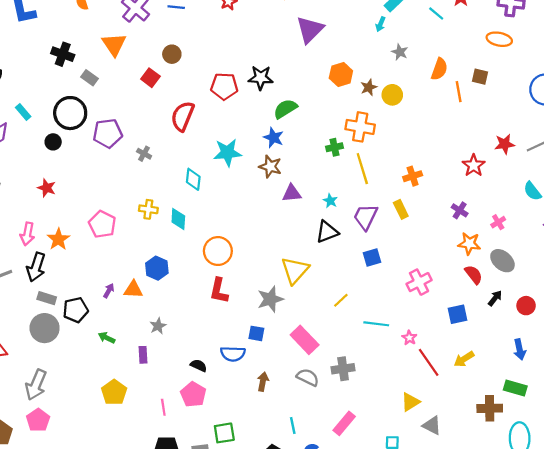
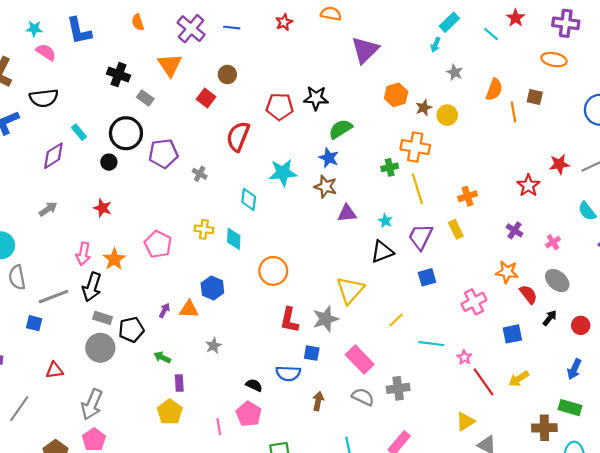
orange star: (469, 244) -> (507, 272), moved
red L-shape: (219, 291) -> (289, 320), moved
blue arrow: (520, 349) -> (574, 369), turned 36
purple rectangle: (143, 355) -> (179, 383), moved

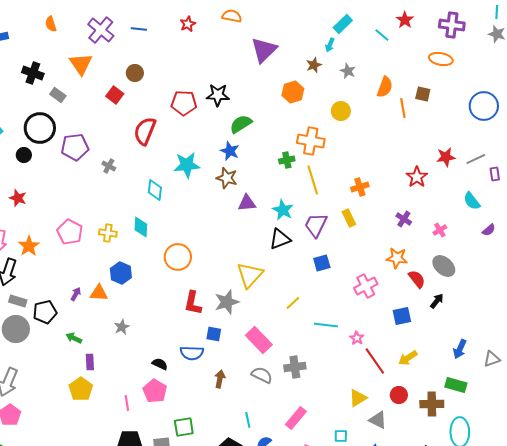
brown star: (424, 108) -> (314, 65), moved
cyan star: (385, 221) -> (283, 210), size x1.5
yellow cross: (204, 229) -> (108, 233), moved
red circle: (581, 325) -> (399, 395), moved

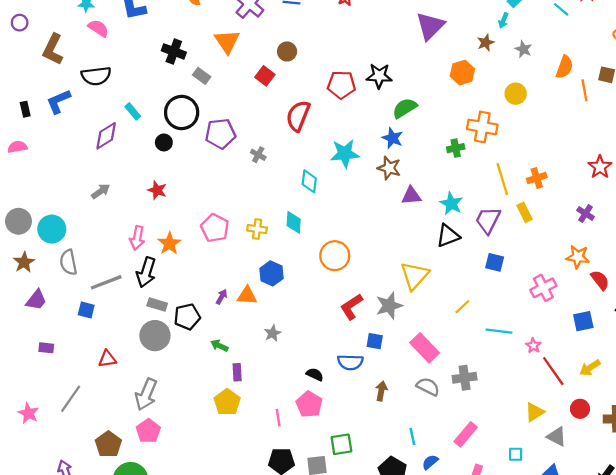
yellow line: (313, 180) -> (502, 179), moved
blue square: (322, 263) -> (495, 262), turned 30
red L-shape: (193, 303) -> (351, 307), turned 45

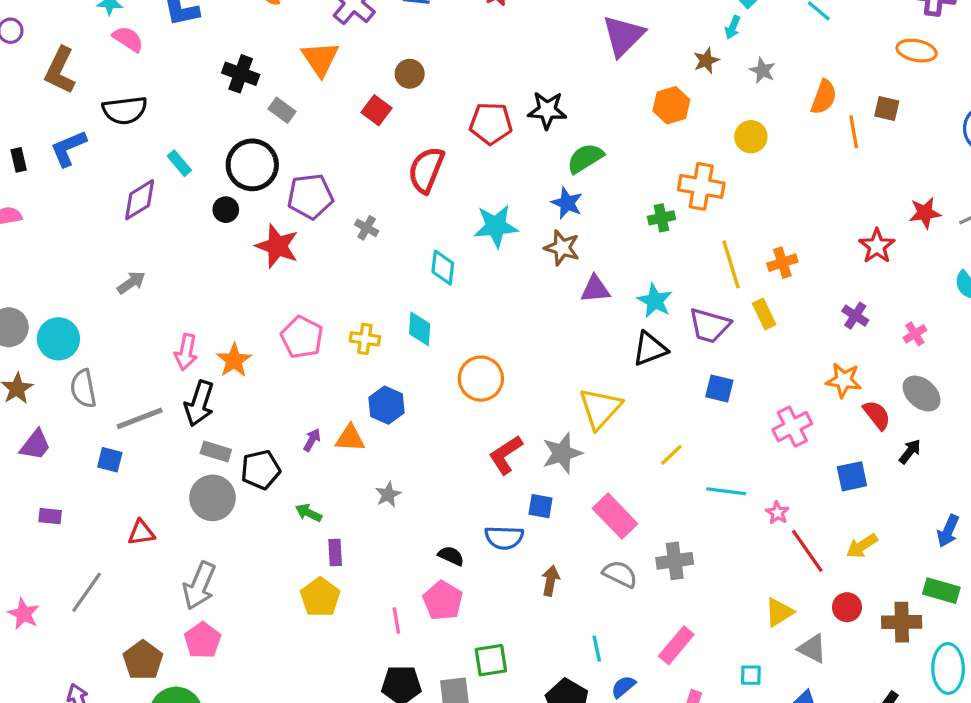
red star: (157, 190) -> (277, 246), moved, size x1.5
purple trapezoid: (488, 220) -> (709, 326), turned -100

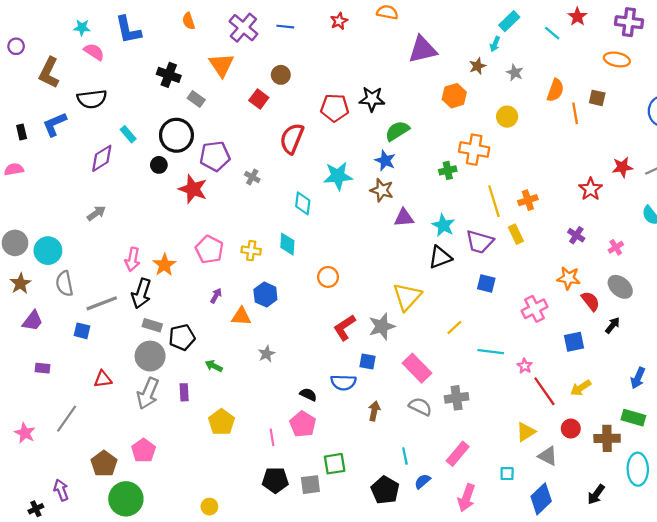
purple triangle: (623, 36) -> (422, 50), turned 32
orange circle: (481, 379) -> (328, 277), size x0.7
purple arrow: (312, 440) -> (216, 296), moved
purple rectangle: (335, 553) -> (184, 392), moved
gray arrow: (199, 586) -> (148, 393), moved

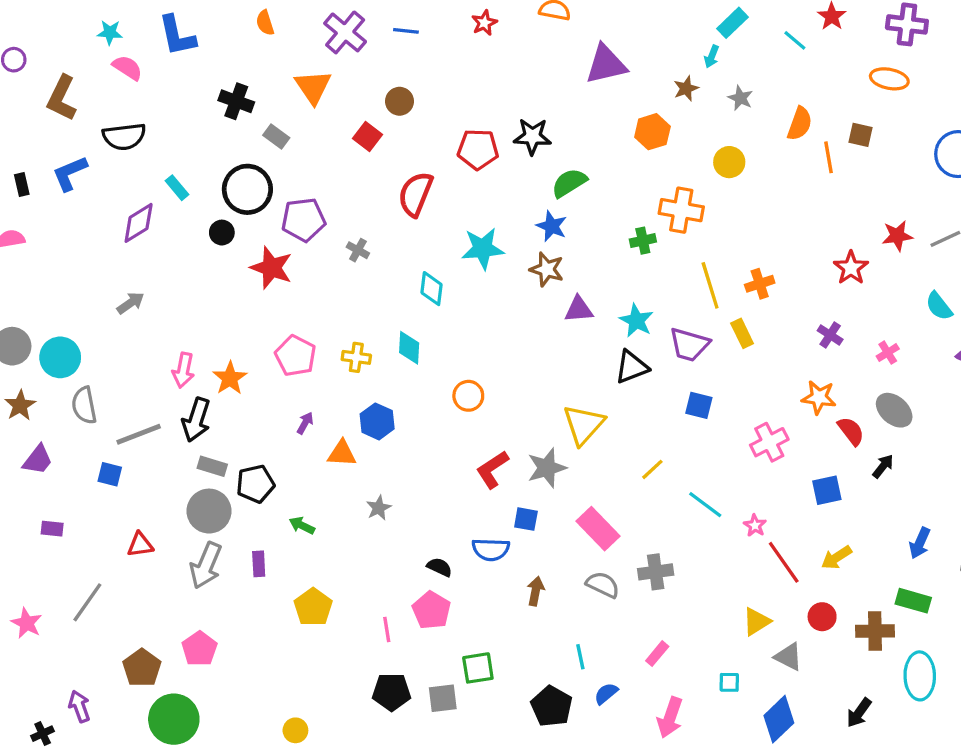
cyan line: (491, 352) -> (705, 505), turned 30
pink rectangle: (458, 454) -> (657, 654), size x0.7

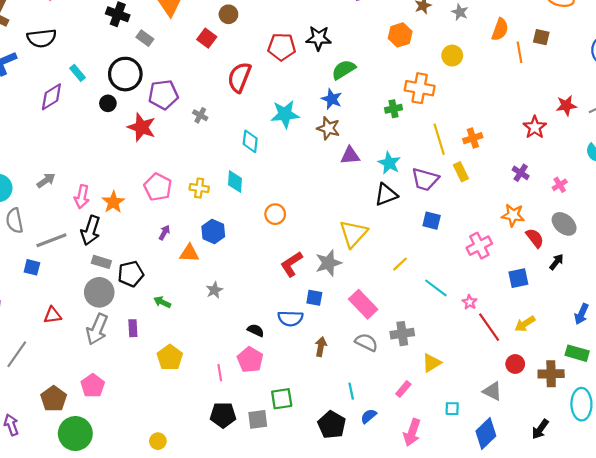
gray arrow: (131, 303) -> (46, 180), moved
yellow triangle: (756, 621) -> (432, 363), moved

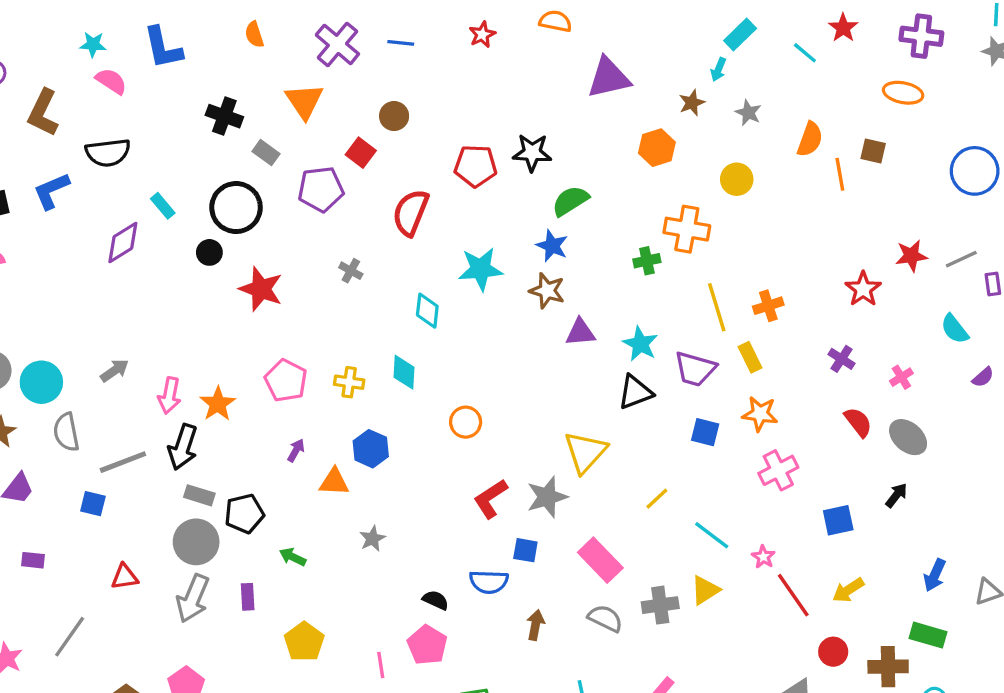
purple pentagon: (163, 95) -> (321, 189), moved
orange star: (513, 215) -> (760, 414), moved
red semicircle: (535, 238) -> (858, 422), moved
yellow triangle: (432, 363) -> (705, 590), moved

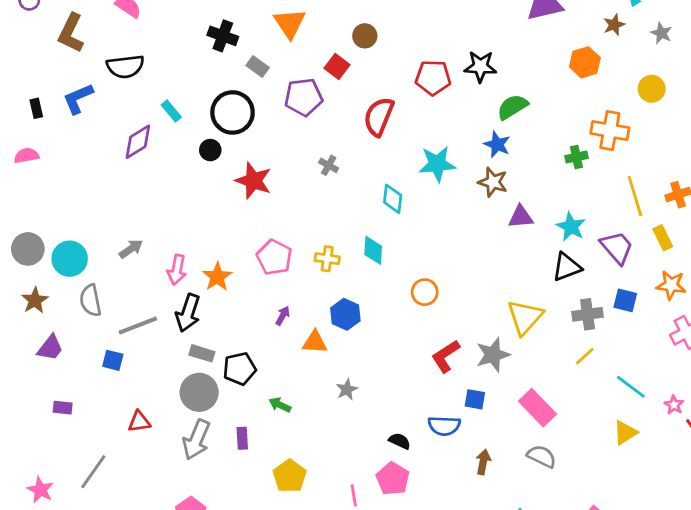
purple trapezoid: (695, 369) -> (617, 248), turned -147
gray cross: (660, 605) -> (588, 314), moved

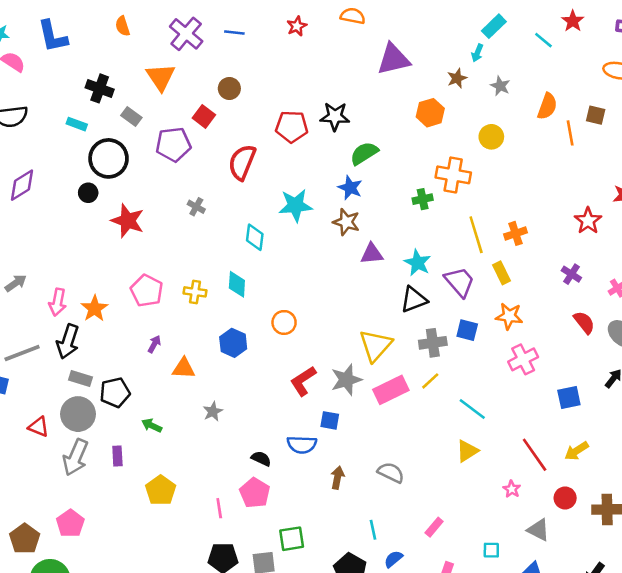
cyan rectangle: (171, 111) -> (77, 124), moved, turned -30
blue hexagon: (345, 314) -> (233, 343), moved
pink star: (674, 405) -> (512, 489), moved
pink rectangle: (537, 408) -> (391, 390), moved, turned -72
red triangle: (139, 422) -> (39, 427), moved, turned 30

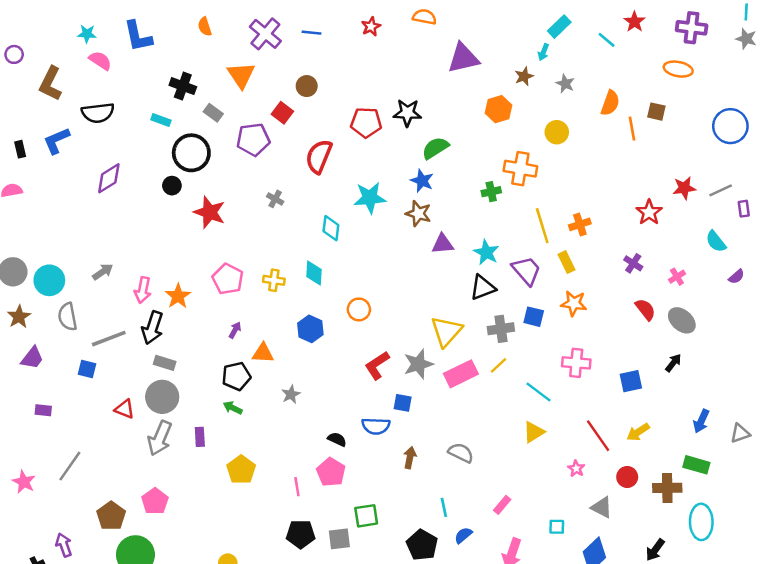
pink cross: (523, 359) -> (576, 363), moved, turned 32
black pentagon: (115, 392) -> (236, 376), moved

